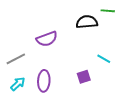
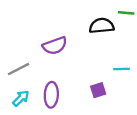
cyan line: (104, 59) -> (122, 69), turned -32

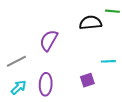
purple semicircle: (55, 46) -> (49, 40), turned 140

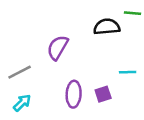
purple ellipse: (46, 84) -> (74, 94), moved

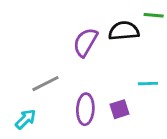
purple semicircle: (58, 48) -> (85, 42), moved
gray line: (20, 72) -> (45, 84), moved

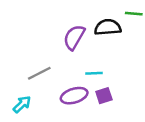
cyan line: (148, 84) -> (94, 73), moved
purple ellipse: (85, 109) -> (74, 96), turned 70

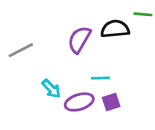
gray line: (39, 73) -> (21, 50), moved
cyan arrow: (22, 104) -> (51, 89), moved, turned 90

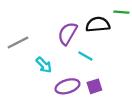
cyan line: (100, 78) -> (85, 56), moved, turned 32
cyan arrow: (51, 89) -> (44, 65), moved

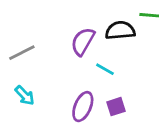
cyan arrow: (44, 65) -> (25, 95), moved
purple ellipse: (67, 86) -> (83, 107), turned -50

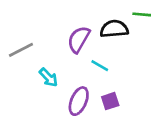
cyan arrow: (25, 95) -> (49, 77), moved

